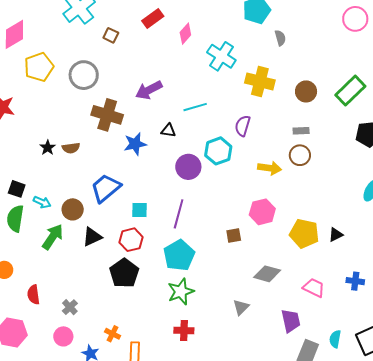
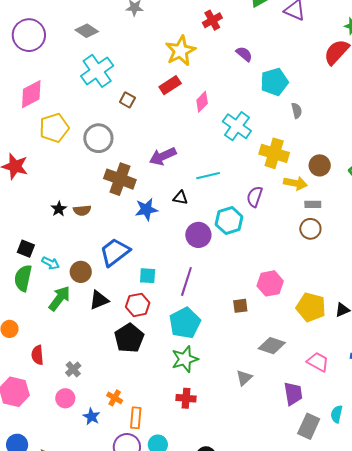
yellow arrow: (270, 168) -> (295, 183), moved

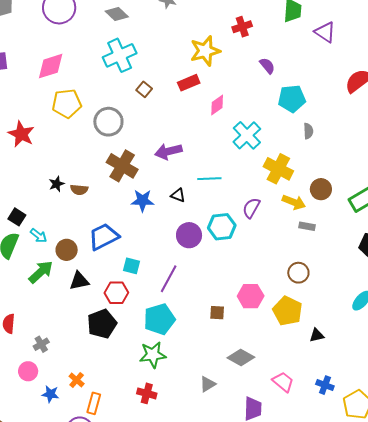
brown circle: (310, 229) -> (298, 273), moved
yellow pentagon: (311, 307) -> (287, 311), moved
blue star: (91, 417) -> (50, 394), turned -30

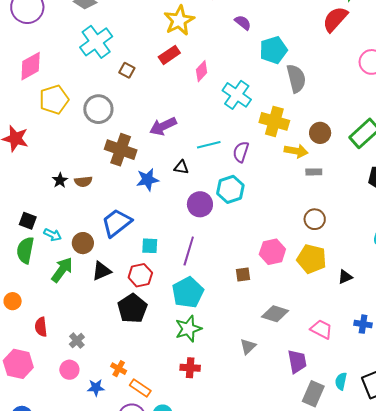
gray semicircle: (308, 131) -> (296, 78), size x1.8
purple semicircle: (251, 208) -> (241, 152), moved
orange rectangle: (94, 403) -> (140, 388), turned -60

